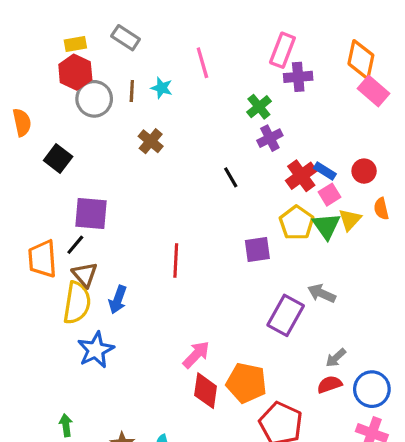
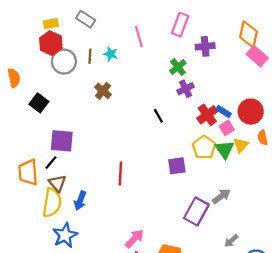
pink rectangle: (282, 50) -> (180, 25), moved
red circle: (364, 171) -> (251, 112), size x1.5
gray arrow: (322, 293) -> (221, 196), turned 120

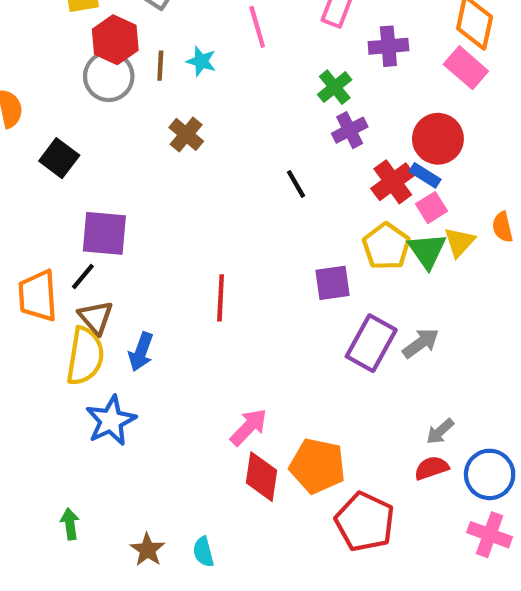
red hexagon: (51, 43) -> (115, 40), moved
pink rectangle: (257, 56) -> (466, 68), moved
red circle: (251, 112) -> (438, 139), moved
purple rectangle: (196, 211) -> (371, 343), moved

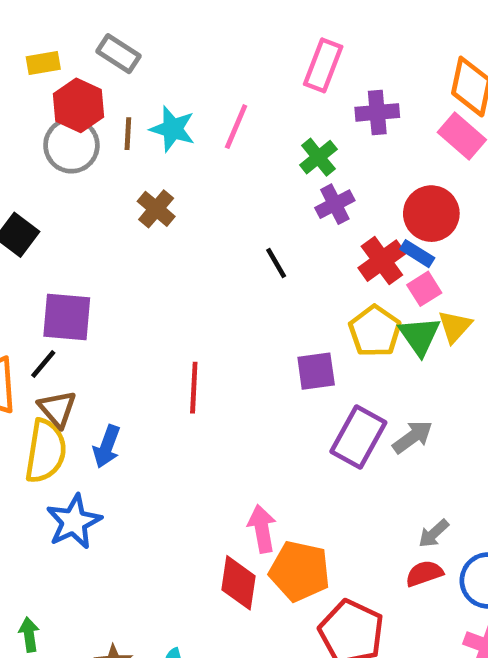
pink line: (257, 27) -> (236, 127), moved, turned 39
cyan star: (201, 61) -> (173, 129), size x1.4
pink arrow: (249, 427) -> (262, 529), moved, turned -54

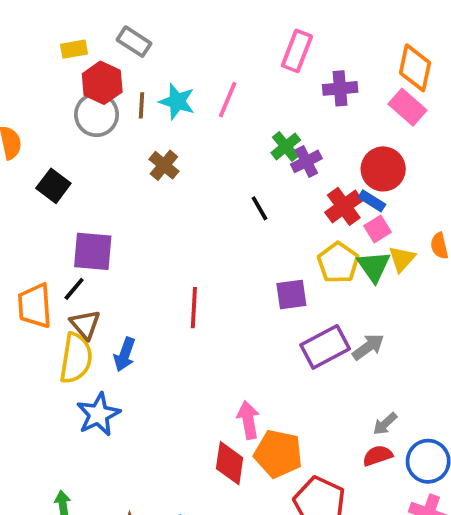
green cross: (318, 157) -> (286, 146), moved
purple rectangle: (358, 437) -> (325, 347), turned 33

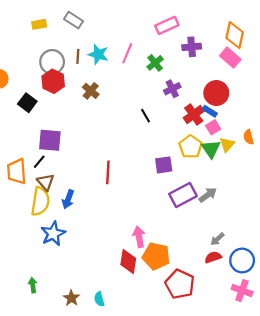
pink rectangle: (297, 51) -> (167, 25), turned 45
red hexagon: (102, 83) -> (53, 81), moved
green cross: (286, 146) -> (155, 63), moved

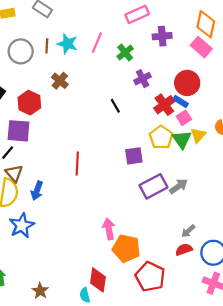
red hexagon: (53, 81) -> (29, 103), moved
red diamond: (128, 262) -> (98, 280), moved
cyan semicircle: (99, 299) -> (85, 295), moved

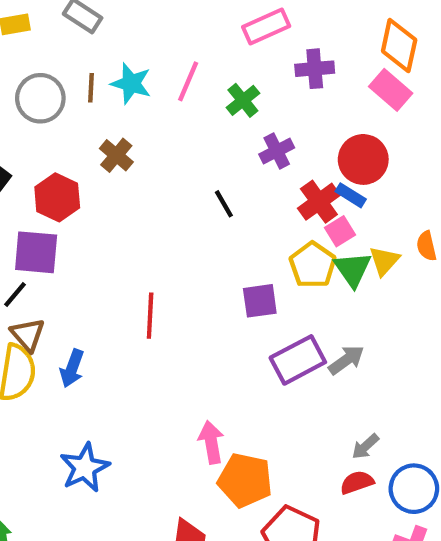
pink square: (184, 118) -> (340, 231), moved
blue star: (22, 226) -> (85, 468), moved

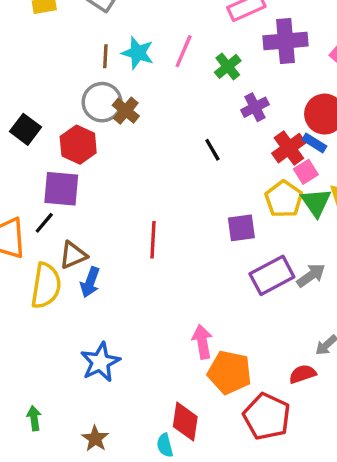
purple cross: (315, 69) -> (286, 41), size x1.4
gray circle: (40, 98) -> (102, 102), moved
brown triangle: (28, 335) -> (73, 255), moved, turned 48
red semicircle: (357, 482) -> (303, 374), moved

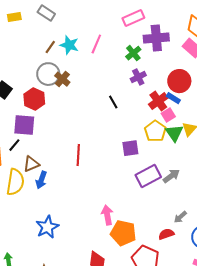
brown line: (105, 56) -> (50, 47), turned 32
green cross: (228, 66) -> (133, 53), moved

